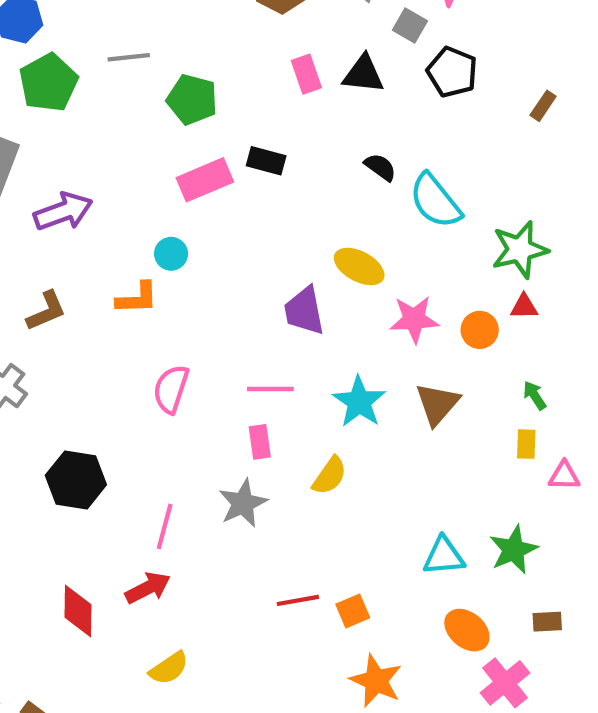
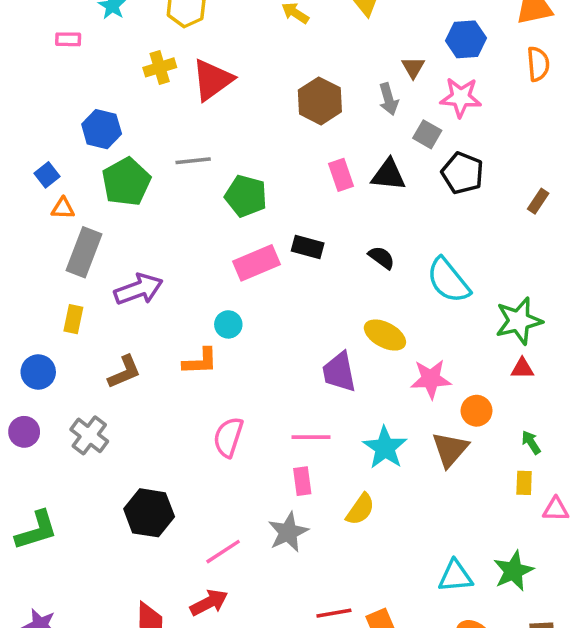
black semicircle: (380, 167) -> (381, 258), moved
orange circle: (480, 330) -> (477, 411), moved
pink line: (165, 526) -> (223, 552), turned 42

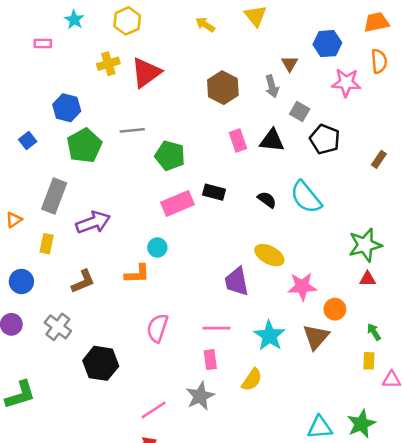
pink star: (461, 97) -> (346, 83), moved
orange triangle: (63, 208) -> (14, 220), moved, turned -36
cyan semicircle: (448, 280) -> (306, 197), moved
black hexagon: (149, 513) -> (101, 363), moved

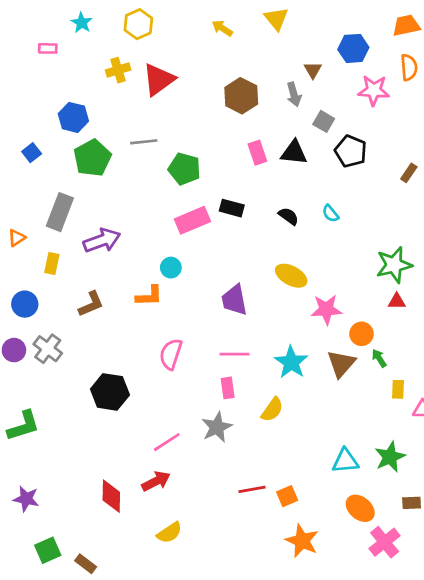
cyan semicircle: (306, 197) -> (330, 213), size x0.5
purple trapezoid: (237, 281) -> (234, 300), moved
gray cross: (58, 327) -> (48, 349), moved
green arrow: (374, 332) -> (379, 358), moved

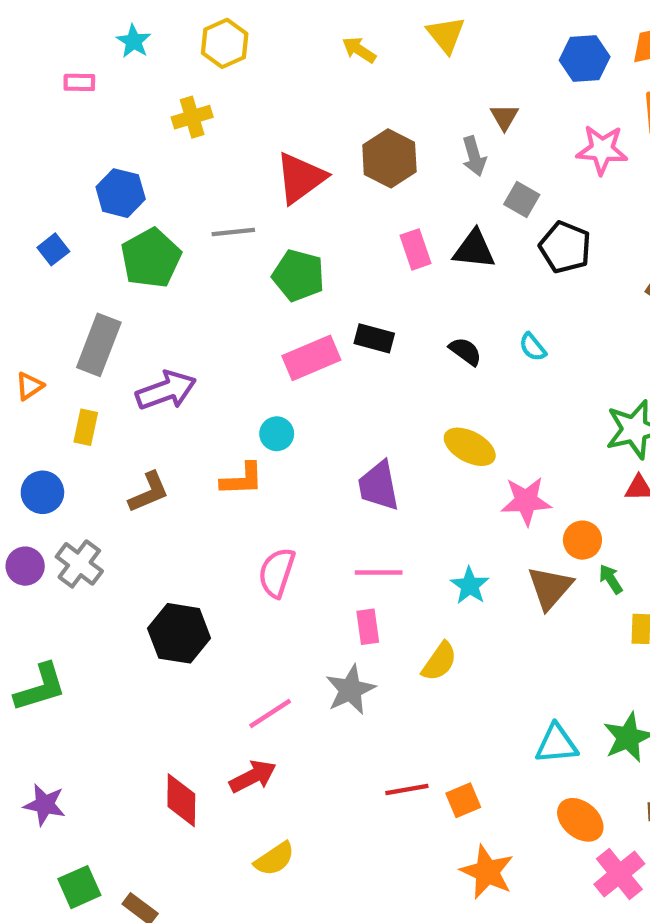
blue hexagon: (353, 48) -> (585, 59), moved
red triangle: (159, 80) -> (301, 178), moved
cyan star: (291, 362) -> (470, 586), size x0.7

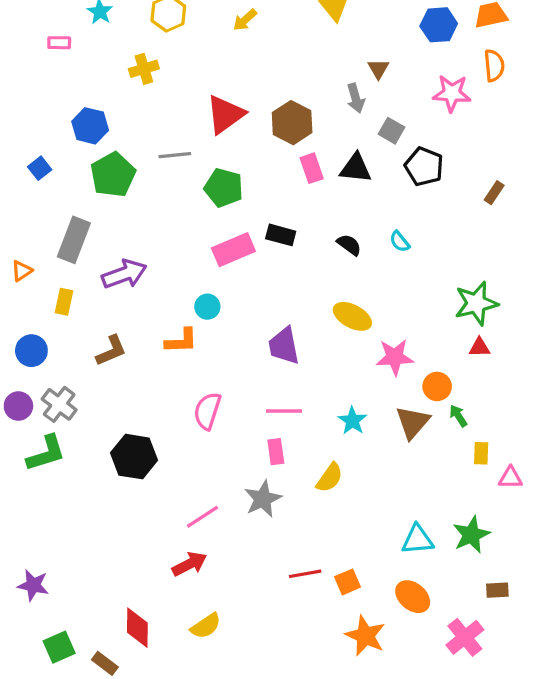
yellow arrow: (359, 50) -> (245, 20), moved, turned -75
brown hexagon: (389, 158) -> (292, 123), moved
green L-shape: (40, 688) -> (46, 453), moved
red diamond: (181, 800) -> (137, 628), moved
orange ellipse: (580, 820) -> (413, 597), moved

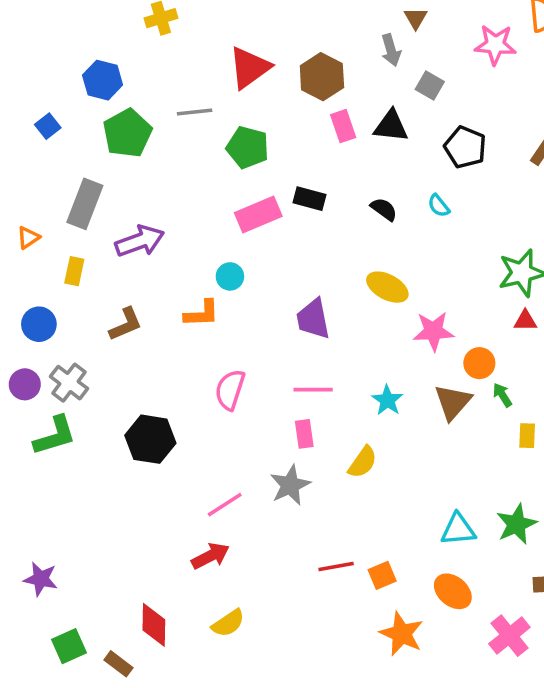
black pentagon: (424, 167) -> (465, 147), moved

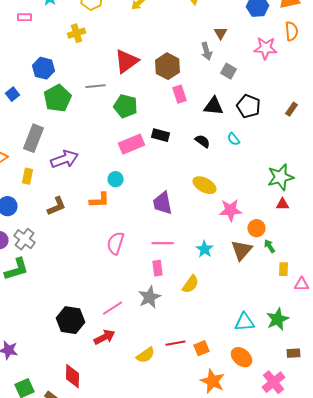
black triangle: (391, 126) -> (214, 106), moved
black hexagon: (150, 439) -> (70, 320), moved
yellow semicircle: (228, 623) -> (146, 355), moved

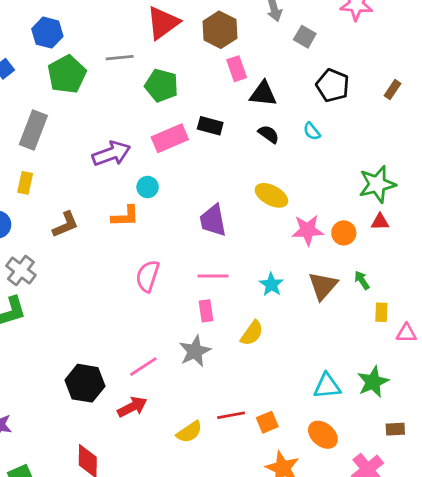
black triangle: (214, 106) -> (263, 94), moved
purple arrow: (64, 159) -> (111, 154), moved
orange circle: (256, 228) -> (344, 233), moved

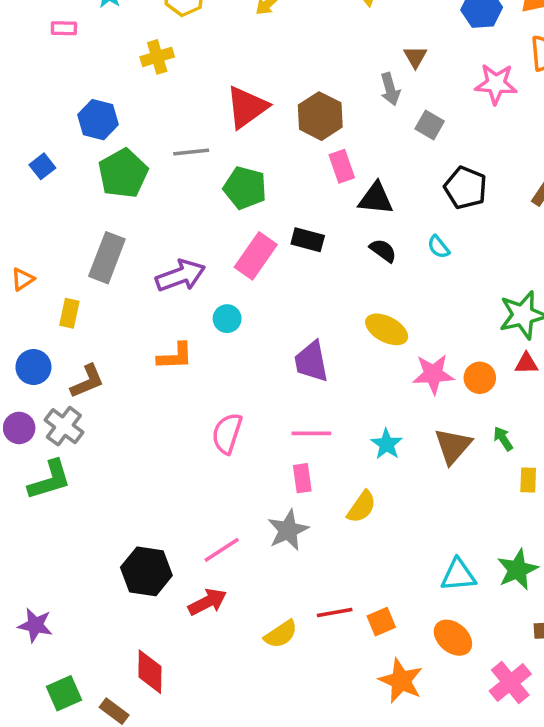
gray rectangle: (33, 130) -> (107, 258), moved
pink rectangle: (170, 138) -> (256, 256), turned -32
orange L-shape: (125, 216) -> (175, 356), moved
brown L-shape: (65, 225) -> (87, 381), moved

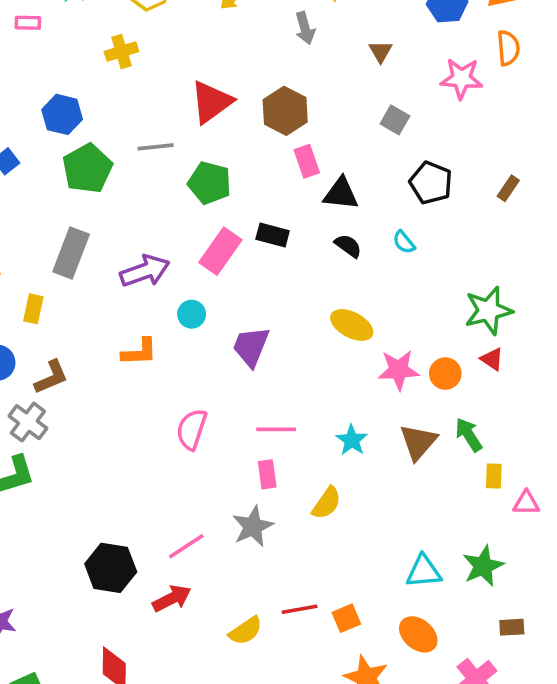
gray arrow: (390, 89) -> (305, 28), moved
purple trapezoid: (311, 362) -> (251, 347), moved, turned 33
red triangle: (526, 363) -> (492, 359), turned 35
green arrow: (503, 439) -> (469, 435), size x1.4

